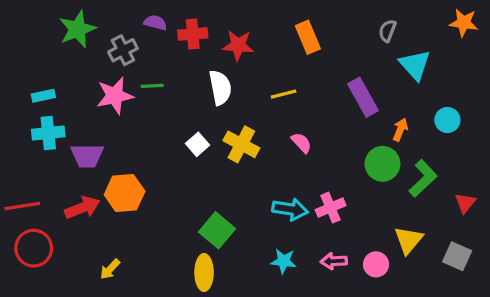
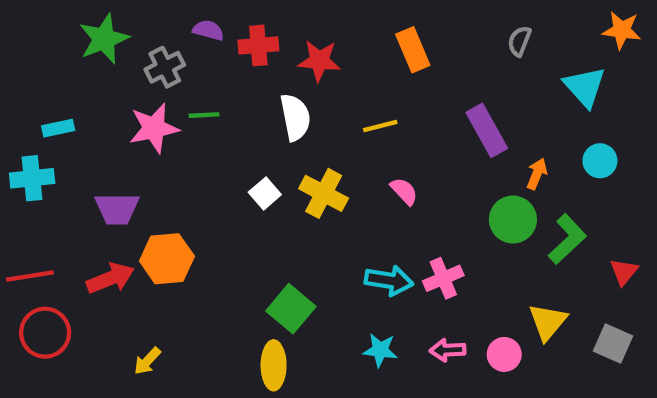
cyan triangle: (415, 65) -> (585, 87), moved
cyan cross: (48, 133) -> (32, 178), moved

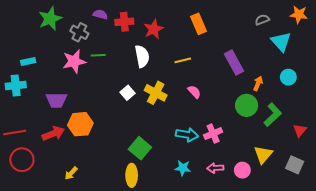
gray semicircle: (519, 41) -> (262, 20), moved, turned 48
red star: (319, 61) -> (154, 29), turned -30
gray cross: (165, 67) -> (79, 32), turned -36

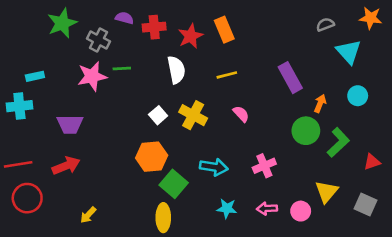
orange rectangle: (198, 24) -> (224, 30), moved
orange hexagon: (80, 124) -> (152, 157), moved
red triangle: (300, 130) -> (372, 162), turned 32
cyan arrow: (187, 135) -> (214, 167), moved

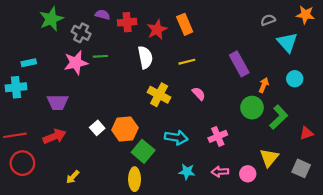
white square: (158, 115) -> (97, 128), moved

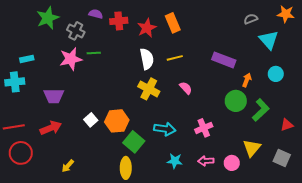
white semicircle: (145, 57) -> (147, 59), moved
purple rectangle: (239, 64) -> (224, 60), turned -40

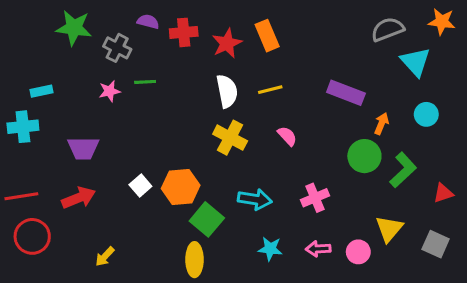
green star: (48, 18) -> (74, 28), turned 30
gray semicircle: (251, 19) -> (388, 29), size x1.5
pink star: (71, 59) -> (109, 91), size x0.6

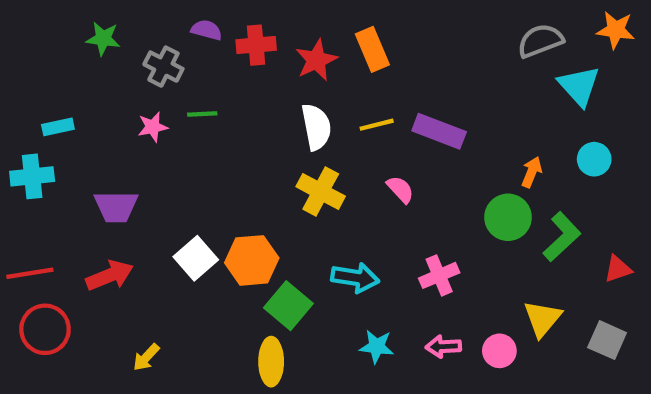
green star: (74, 28) -> (103, 39), size x0.7
purple rectangle: (346, 93) -> (439, 131), moved
white square: (140, 185) -> (196, 258), size x1.4

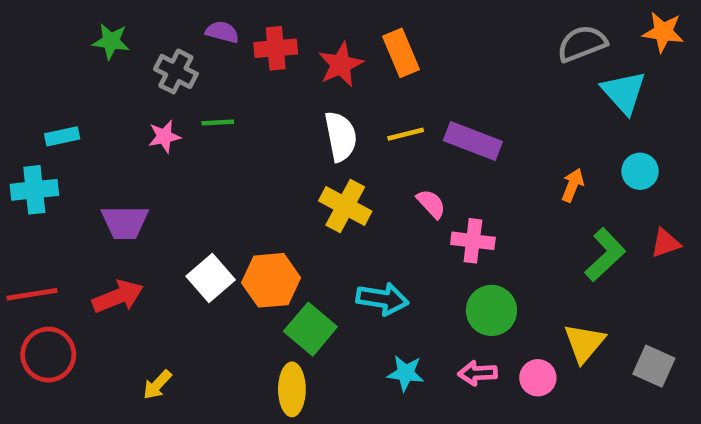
green circle: (508, 217) -> (491, 310), moved
red triangle: (618, 269) -> (666, 243), moved
pink cross: (439, 275) -> (473, 241), moved, turned 30

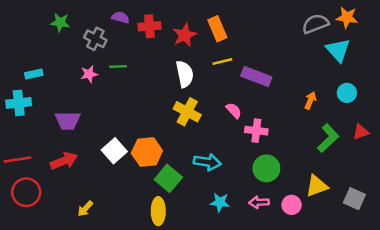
orange star: (663, 32) -> (347, 17), moved
yellow line: (406, 134) -> (222, 61), moved
yellow triangle: (584, 343) -> (317, 186), turned 30

